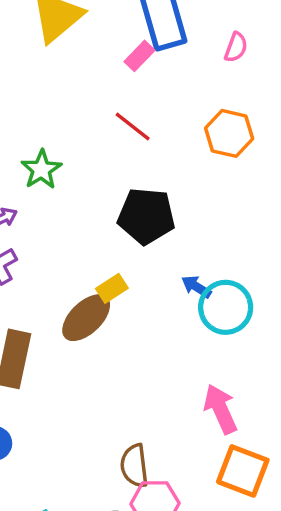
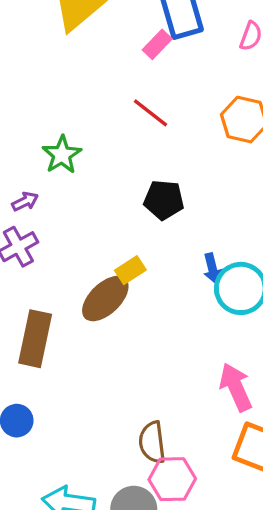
black pentagon: (146, 216) -> (164, 200), size x0.7
blue arrow: (196, 287) -> (212, 268), turned -136

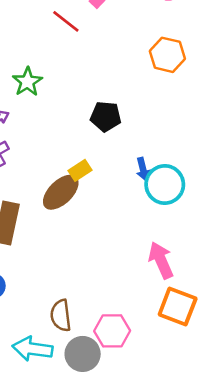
red line: (150, 113) -> (66, 21), moved
brown semicircle: (152, 442) -> (61, 315), moved

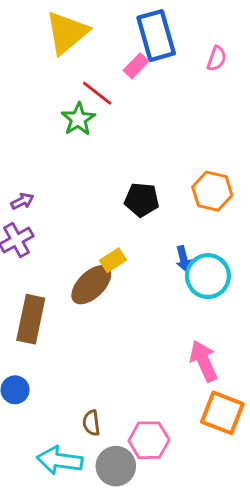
orange hexagon: (167, 55) -> (212, 191), moved
green star: (27, 82) -> (78, 119), moved
brown semicircle: (61, 315) -> (91, 423), size x0.7

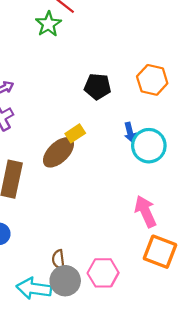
gray circle: (116, 466) -> (65, 281), moved

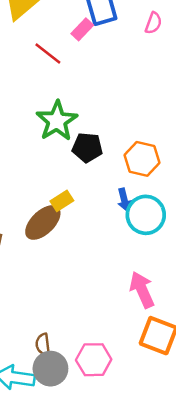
green star: (48, 24) -> (57, 121), moved, size x1.4
orange hexagon: (152, 80) -> (142, 159), moved

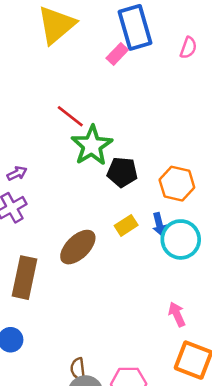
red line: (48, 54) -> (70, 116), moved
yellow rectangle: (62, 201) -> (126, 225), moved
pink arrow: (142, 290) -> (177, 314), size x0.7

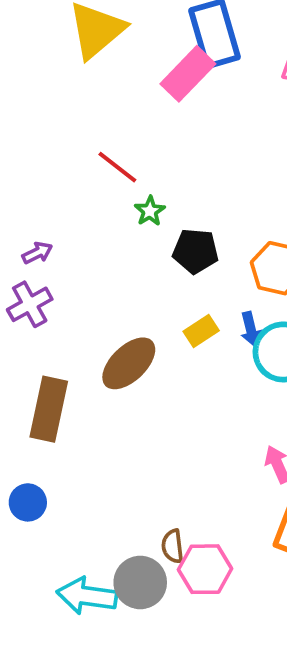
pink rectangle: (117, 54) -> (188, 74), size x1.6
green star: (92, 145) -> (150, 211), size x0.5
brown semicircle: (78, 369) -> (173, 546), moved

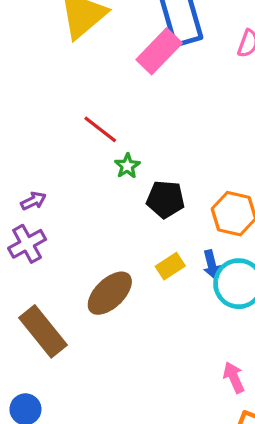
brown rectangle: (49, 409) -> (43, 331), turned -51

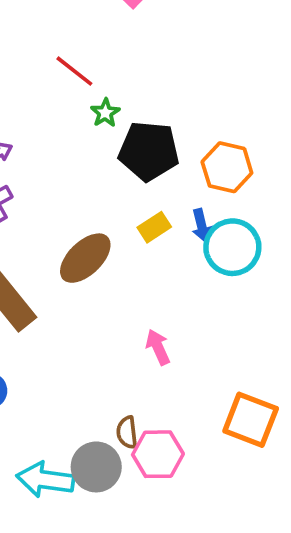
black pentagon: (165, 199) -> (149, 151), size x1.4
pink arrow: (234, 377) -> (158, 347), moved

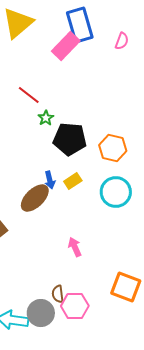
blue arrow: (202, 225) -> (50, 180), moved

